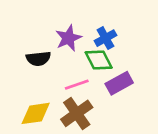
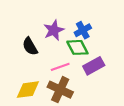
black semicircle: (38, 59) -> (30, 46), turned 66
brown cross: (77, 113) -> (60, 90), turned -30

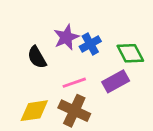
blue cross: (83, 30) -> (90, 44), moved
green diamond: (77, 47) -> (130, 53), moved

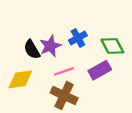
purple star: (66, 37) -> (50, 46), moved
yellow diamond: (34, 111) -> (20, 79), moved

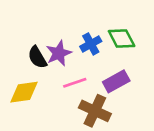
green diamond: (112, 46) -> (122, 39), moved
brown cross: (64, 95) -> (95, 111), moved

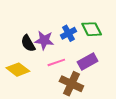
purple star: (59, 53) -> (44, 40), turned 30
yellow diamond: (24, 92) -> (18, 70), turned 45

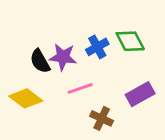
purple rectangle: (88, 61) -> (140, 94), moved
brown cross: (71, 84) -> (102, 118), size x0.7

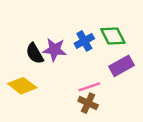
pink line: (80, 88) -> (89, 87), moved
purple rectangle: (140, 94) -> (122, 66), moved

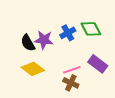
purple rectangle: (122, 66) -> (98, 64), moved, turned 66
yellow diamond: (22, 86) -> (33, 69), moved

